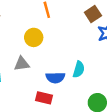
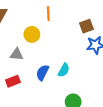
blue semicircle: (55, 78) -> (42, 73), turned 105
red rectangle: (44, 98) -> (13, 81), moved, turned -48

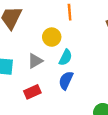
gray triangle: (17, 54) -> (35, 61), turned -32
cyan semicircle: (64, 70) -> (66, 58), moved

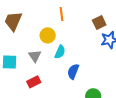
gray triangle: (35, 61) -> (35, 56), turned -32
blue semicircle: (66, 80) -> (73, 71), moved

